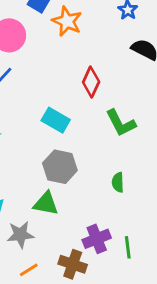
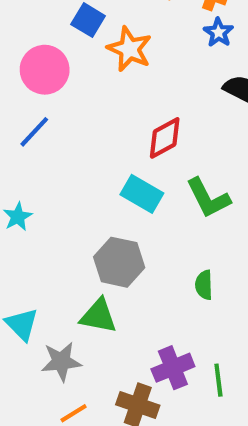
red diamond: (91, 82) -> (165, 138), turned 36
cyan rectangle: (56, 120) -> (142, 194), moved

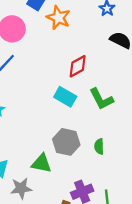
gray hexagon: (119, 262) -> (66, 142), moved

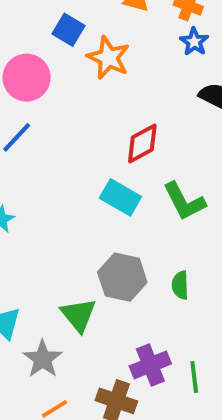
green triangle: (41, 163) -> (78, 315), turned 40
gray star: (21, 188) -> (43, 359), turned -30

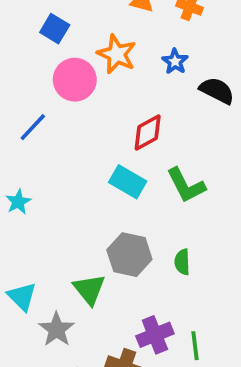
blue square: (68, 30) -> (55, 29), moved
blue star: (194, 42) -> (175, 61), moved
pink circle: (27, 78) -> (75, 80), moved

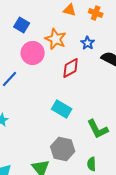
red diamond: (148, 133) -> (71, 68), moved
green L-shape: (186, 185) -> (98, 129), moved
green semicircle: (182, 262) -> (92, 164), moved

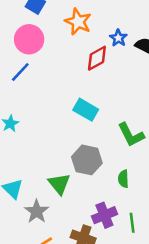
blue star: (88, 43) -> (118, 38), moved
pink circle: (33, 53) -> (29, 39), moved

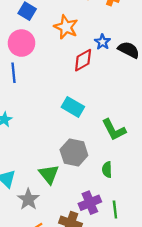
blue line: (20, 72) -> (13, 73), turned -48

